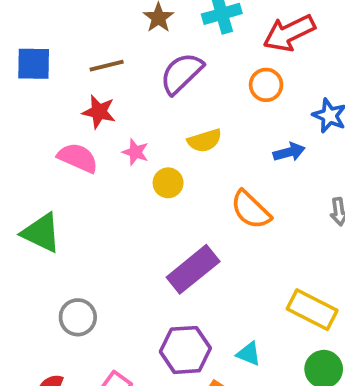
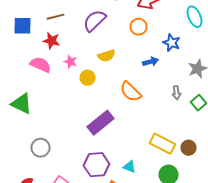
blue square: (34, 64) -> (22, 26), moved

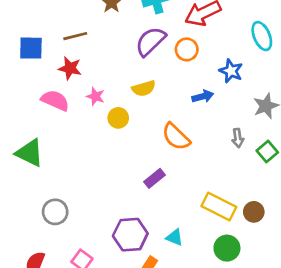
purple semicircle: (94, 21) -> (150, 41), moved
purple rectangle: (100, 123) -> (154, 178), moved, size x0.6

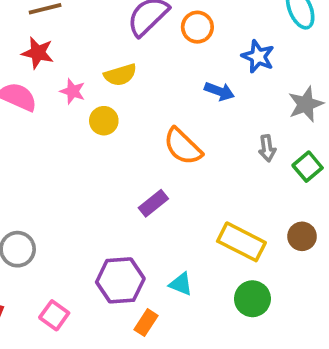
yellow semicircle: (144, 88) -> (120, 75), moved
blue arrow: (203, 96) -> (219, 91), turned 35
brown circle: (254, 212) -> (302, 236), moved

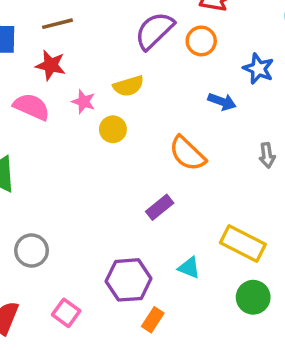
cyan triangle: (181, 284) -> (189, 268), moved

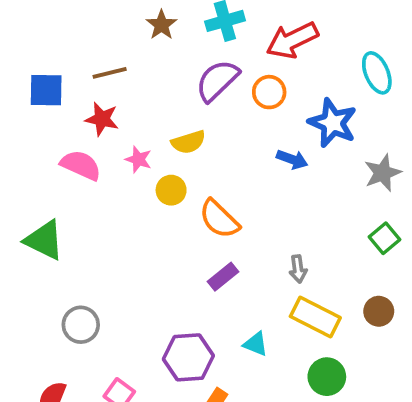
blue star: (258, 69) -> (333, 123), size x1.4
orange semicircle: (187, 154) -> (219, 219), moved
gray arrow: (267, 155) -> (298, 269), moved

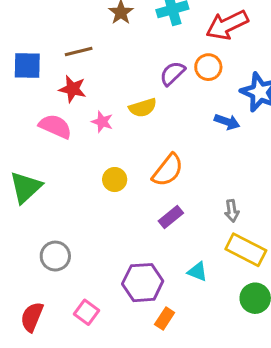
purple semicircle: (217, 81) -> (172, 73), moved, size x0.7
yellow circle: (171, 190) -> (115, 180), moved
orange semicircle: (219, 219) -> (168, 170), turned -96
green triangle: (44, 240) -> (26, 187), turned 51

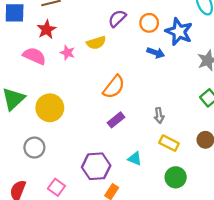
orange circle: (208, 67) -> (149, 23), moved
red star: (72, 89) -> (47, 29), turned 30
yellow circle: (115, 180) -> (50, 108), moved, size x1.6
yellow rectangle: (246, 250) -> (169, 143), size x0.7

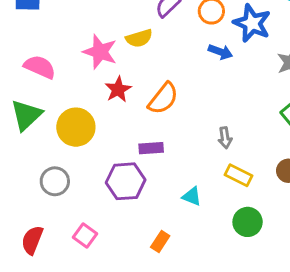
red star: (47, 29) -> (118, 89), moved
pink star: (67, 53) -> (100, 52), size x1.6
pink semicircle: (34, 56) -> (40, 67), moved
purple rectangle: (116, 120) -> (151, 148), moved, turned 35
purple hexagon: (96, 166) -> (126, 181), moved

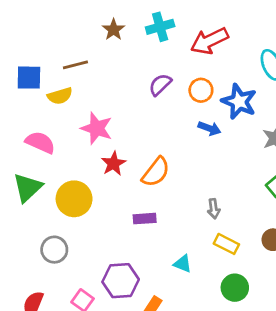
yellow semicircle: (139, 38) -> (60, 96), moved
purple hexagon: (126, 181) -> (121, 281), moved

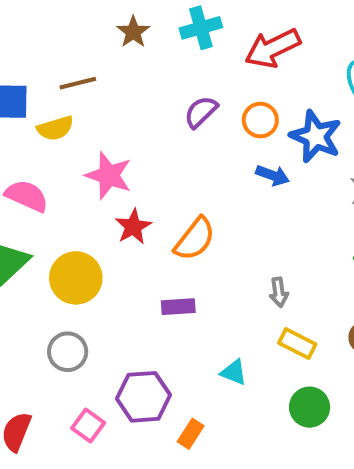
gray circle: (54, 250) -> (68, 352), moved

